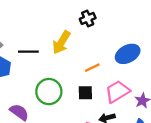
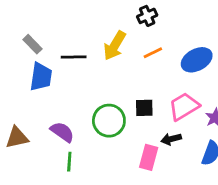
orange line: (92, 68) -> (153, 53), moved
green circle: (49, 92) -> (109, 121), moved

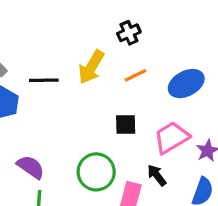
black square: (144, 108) -> (126, 124), moved
green circle: (109, 121) -> (96, 172), moved
black arrow: (171, 139) -> (157, 175), turned 66

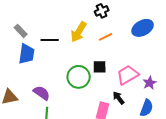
blue ellipse: (186, 84) -> (143, 28), moved
green circle: (96, 172) -> (79, 77), moved

